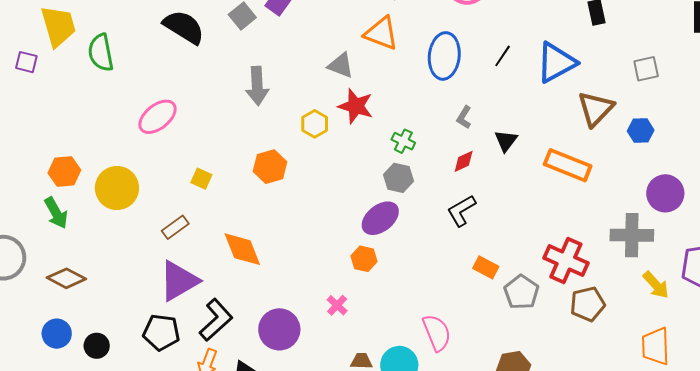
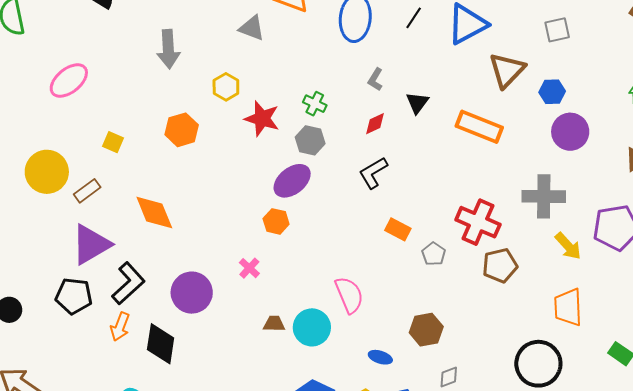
red star: (356, 106) -> (262, 119), moved
yellow circle: (117, 188) -> (47, 172), moved
purple circle: (665, 193) -> (570, 132), moved
gray pentagon: (521, 292) -> (434, 254), size x0.7

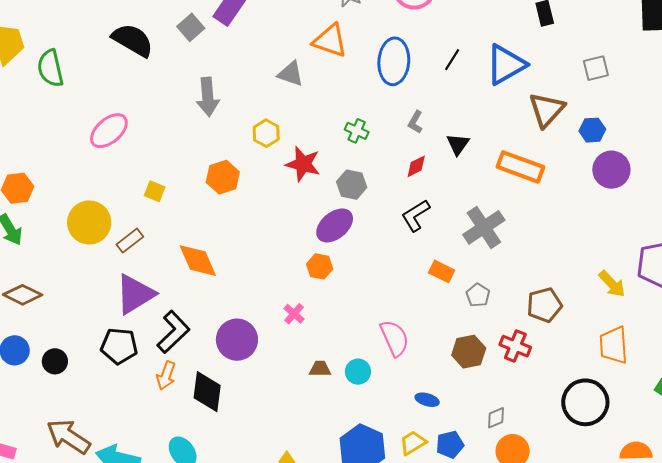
green cross: (315, 104) -> (357, 131), moved
gray cross: (544, 196) -> (484, 227), moved, turned -33
red cross: (478, 222) -> (515, 346), moved, size x0.7
cyan circle: (312, 327) -> (358, 372), size x0.7
brown hexagon: (426, 330) -> (469, 352), moved

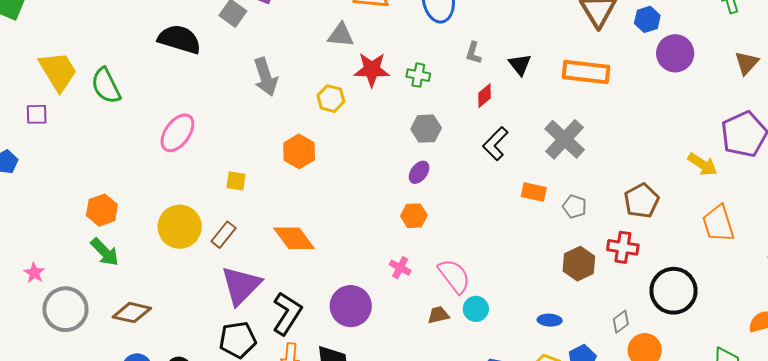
red star: (303, 164) -> (372, 70), moved
purple ellipse: (335, 225) -> (419, 172), size x0.6
pink semicircle: (395, 338) -> (454, 276), moved
black circle: (585, 402) -> (673, 291), moved

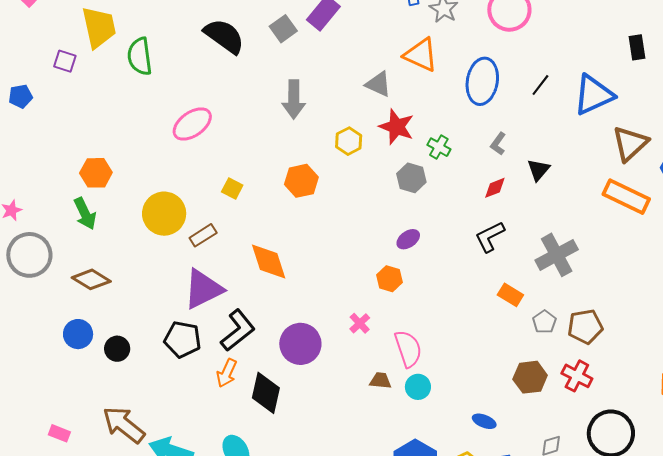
orange rectangle: (586, 72) -> (626, 197), moved
gray hexagon: (426, 129) -> (411, 178), moved
brown pentagon: (642, 201) -> (585, 327), moved

